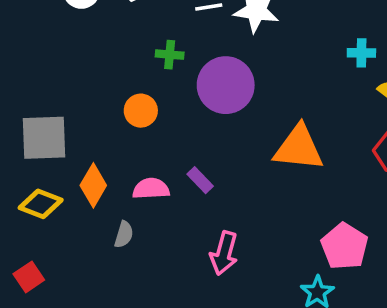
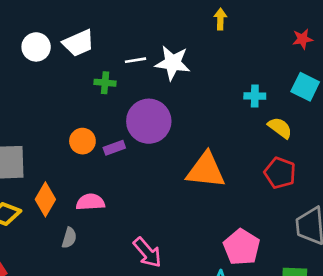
green cross: (170, 55) -> (105, 83), moved
purple rectangle: (200, 180) -> (114, 148), moved, turned -66
pink arrow: (224, 253) -> (147, 252), turned -56

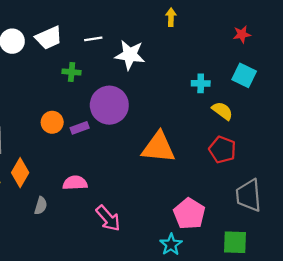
white line: (136, 60) -> (93, 39), moved
pink semicircle: (90, 202) -> (75, 183), moved

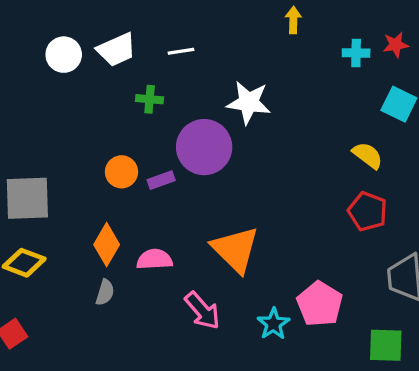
white star: (130, 55) -> (249, 102), moved
cyan cross: (201, 83) -> (356, 53), moved
orange triangle: (158, 147) -> (235, 249), moved, turned 39
orange diamond: (20, 173) -> (107, 245), moved
cyan star: (171, 245) -> (273, 324), moved

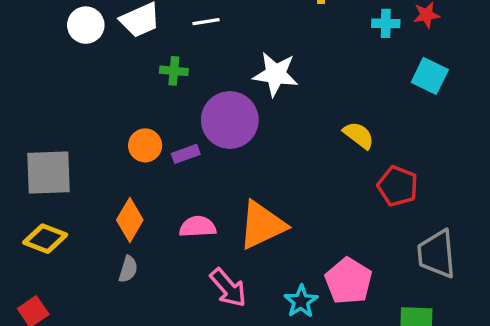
yellow semicircle: (368, 155) -> (359, 135), moved
orange triangle: (235, 249) -> (262, 225), turned 50
pink semicircle: (155, 259) -> (198, 227), moved

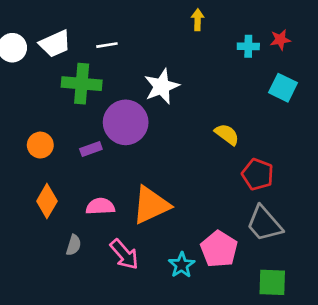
green cross: (174, 71) -> (82, 84), size x1.8
white star: (276, 74) -> (162, 86), turned -30
orange circle: (145, 145) -> (40, 145), moved
gray trapezoid: (437, 254) -> (264, 224), moved, turned -36
gray semicircle: (128, 269) -> (74, 245), moved

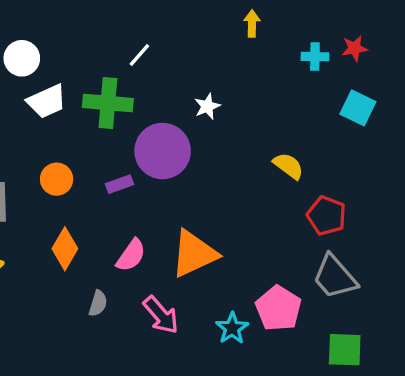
white trapezoid: (55, 44) -> (47, 101), moved
white line: (107, 45) -> (139, 55), turned -40
white star: (162, 86) -> (207, 106), size x0.6
pink semicircle: (100, 206) -> (131, 255), turned 128

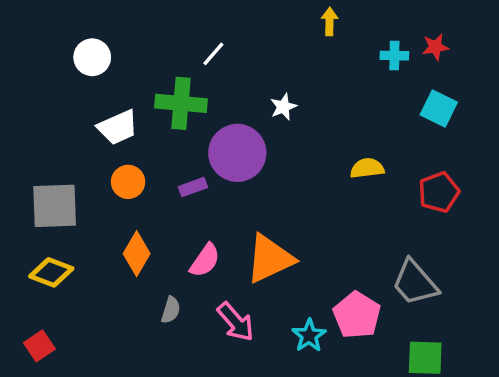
white trapezoid: (47, 101) -> (118, 127), moved
yellow semicircle: (288, 166) -> (367, 168), turned -44
red pentagon: (326, 216) -> (439, 192), moved, turned 30

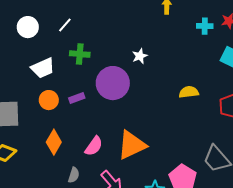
white line: (213, 54) -> (65, 25), moved
green cross: (181, 103) -> (80, 54), size x0.7
purple rectangle: (193, 187) -> (77, 98), moved

